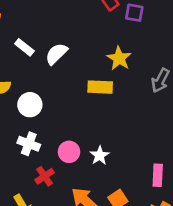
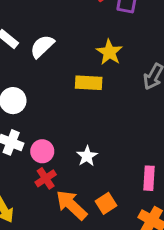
pink circle: (69, 152) -> (42, 151), moved
red cross: (45, 176) -> (46, 178), moved

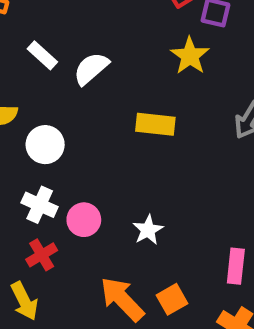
yellow star: (109, 52) -> (190, 56), moved
red cross: (46, 178) -> (42, 255), moved

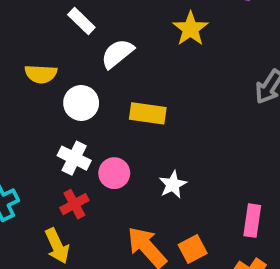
yellow star: (190, 56) -> (190, 29), moved
white semicircle: (91, 69) -> (117, 54), moved
yellow rectangle: (155, 124) -> (148, 113), moved

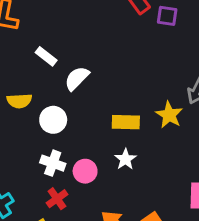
yellow star: (190, 29) -> (169, 115), moved
yellow rectangle: (148, 113) -> (126, 122), moved
white star: (173, 185) -> (125, 159), moved

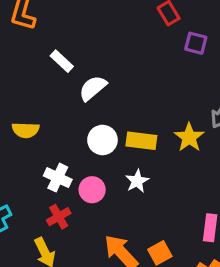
purple square: (167, 16) -> (196, 43), moved
yellow semicircle: (19, 101) -> (26, 130), moved
white circle: (53, 120) -> (102, 140), moved

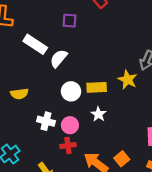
purple square: (196, 43) -> (70, 21), moved
white rectangle: (62, 61) -> (35, 44), size x1.5
red cross: (59, 217) -> (68, 146), moved, turned 32

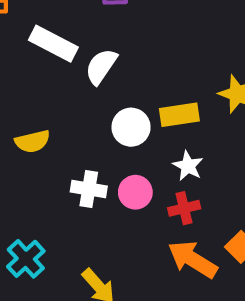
red cross: (68, 146) -> (184, 208), moved

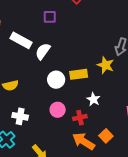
white star: (188, 166) -> (93, 99), moved
white cross: (89, 189) -> (20, 116), moved

